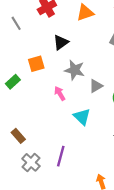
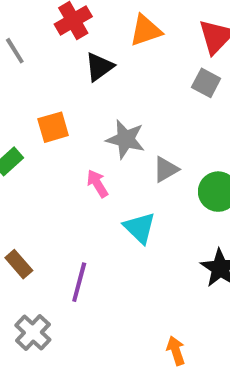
black triangle: (61, 42) -> (99, 67), moved
purple line: (61, 156) -> (79, 282), moved
gray cross: (31, 162) -> (33, 332), moved

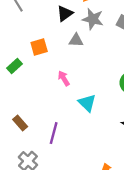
gray star: (126, 139) -> (93, 19), moved
gray triangle: (166, 169) -> (76, 40), moved, turned 32

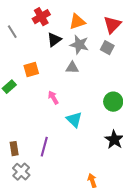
gray triangle: (76, 40) -> (72, 68), moved
brown rectangle: (20, 123) -> (14, 149), moved, turned 32

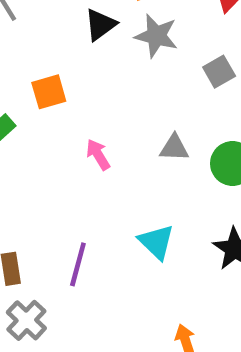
gray square: (107, 48) -> (219, 72), moved, turned 32
gray triangle: (72, 68) -> (174, 148), moved
cyan triangle: (74, 120) -> (156, 242), moved

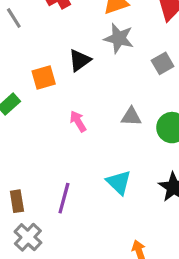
black triangle: (100, 25) -> (80, 60), moved

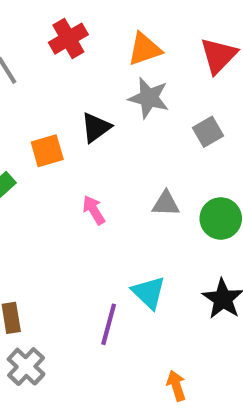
purple line: (64, 198) -> (109, 324), moved

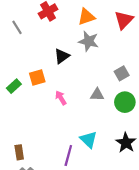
gray square: (208, 132) -> (122, 73), moved
orange square: (47, 151) -> (37, 78), moved

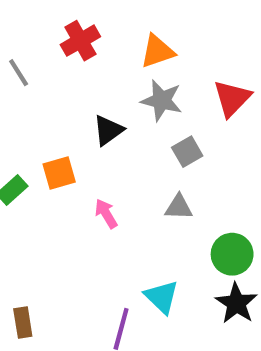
red triangle: (124, 20) -> (232, 98), moved
gray square: (122, 73) -> (187, 152), moved
green circle: (125, 102) -> (232, 254), moved

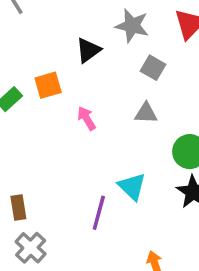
gray square: (187, 152) -> (153, 68), turned -30

